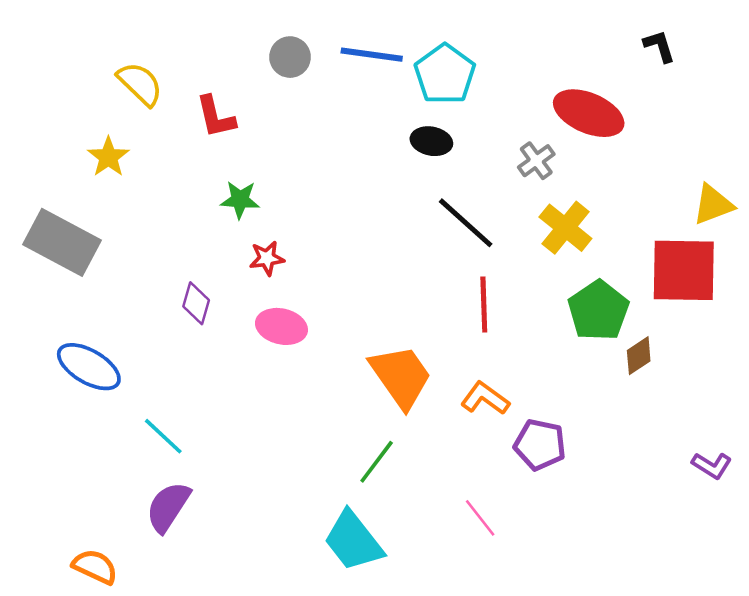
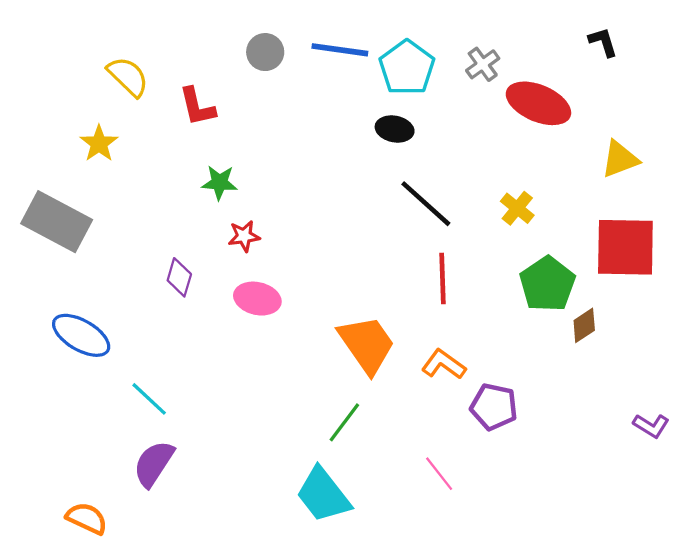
gray cross: (536, 161) -> (483, 64), moved
yellow triangle: (713, 205) -> (620, 159), moved
yellow cross: (565, 228) -> (517, 208), size x0.7

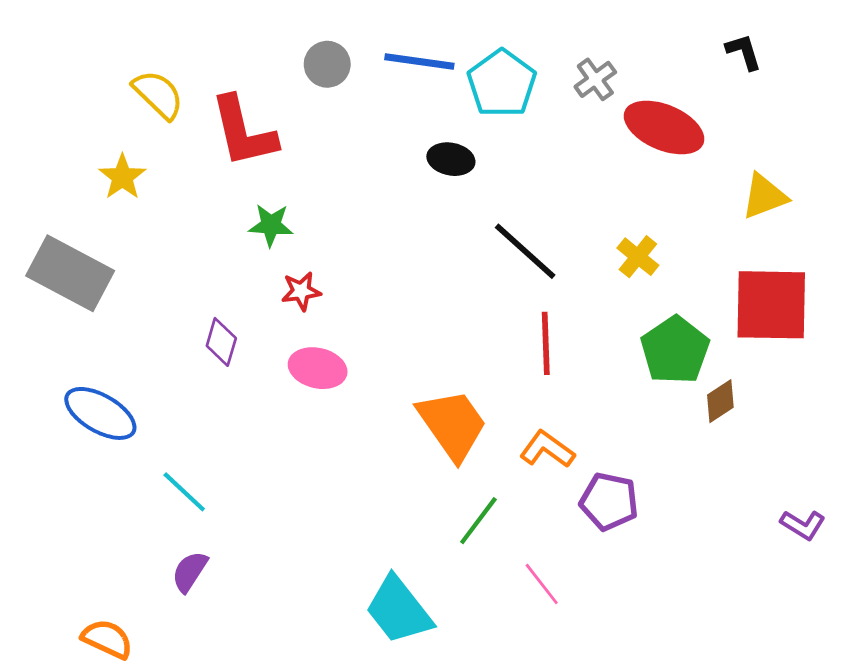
red L-shape: (197, 107) -> (243, 132), size x1.5
black ellipse: (395, 129) -> (451, 159), moved
green line: (344, 422) -> (478, 521), moved
purple semicircle: (154, 464) -> (190, 572), size x0.7

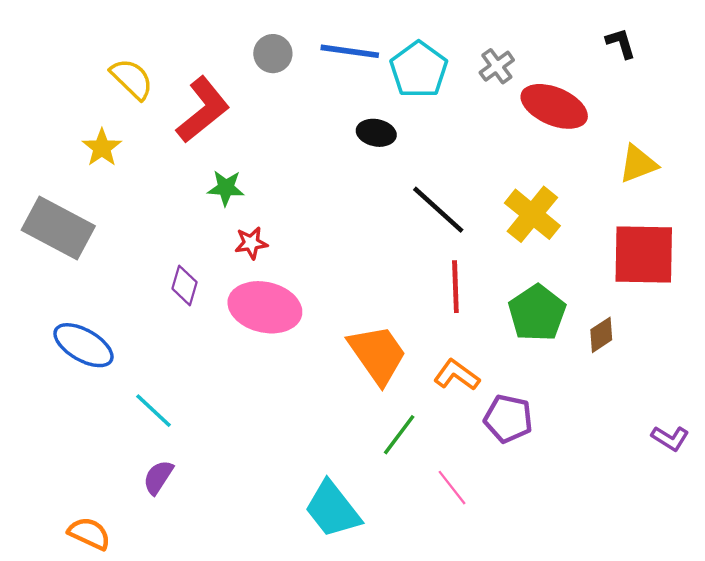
red L-shape: (243, 132) -> (203, 110), turned -116
yellow cross: (638, 257) -> (532, 214), size x1.6
green pentagon: (675, 350) -> (537, 313), moved
pink ellipse: (318, 368) -> (265, 307), size x1.5

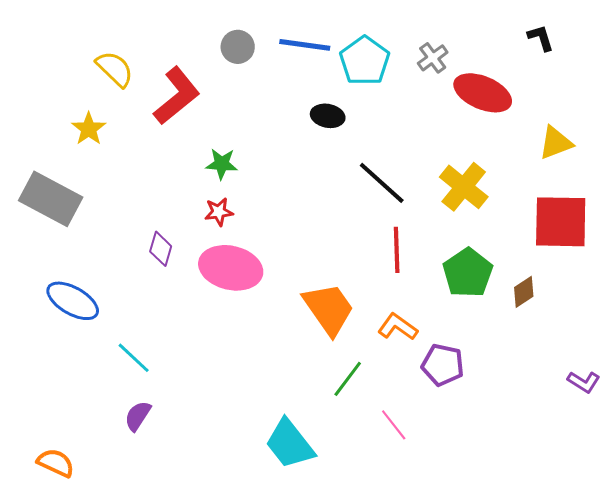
green star: (226, 188) -> (222, 164), moved
orange semicircle: (89, 533) -> (56, 463), moved

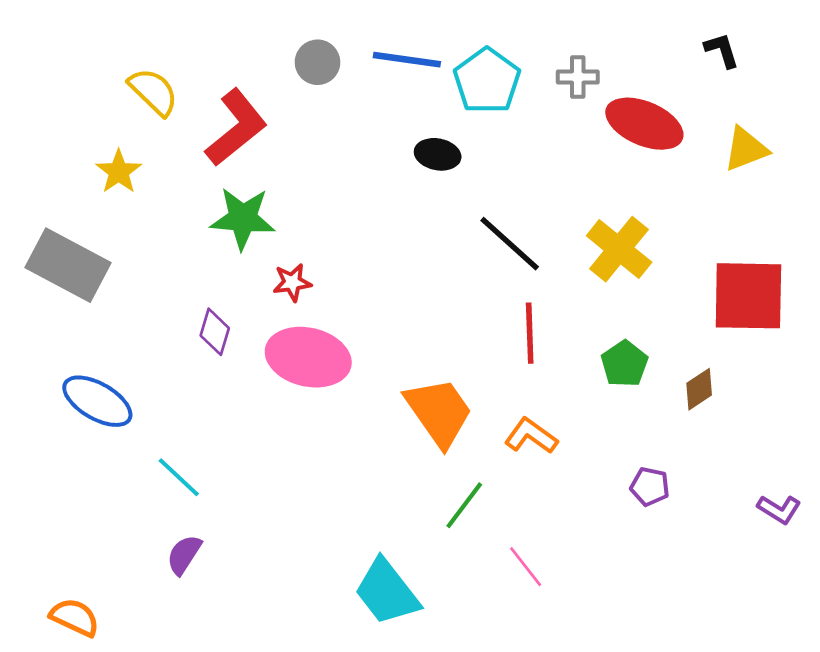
gray cross: (433, 58) -> (578, 77), turned 36
yellow triangle: (556, 143) -> (746, 149), moved
green star: (222, 164) -> (243, 218), moved, size x1.5
green pentagon: (468, 273) -> (624, 364), size x0.7
purple pentagon: (443, 365) -> (650, 487), moved, size x0.7

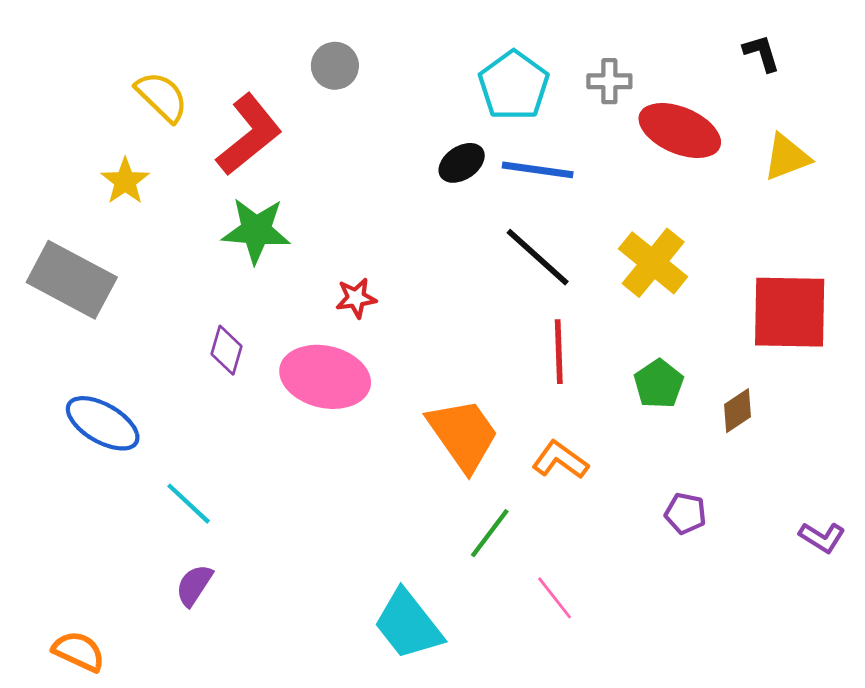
blue line: (407, 60) -> (538, 170), moved
black ellipse: (438, 154) -> (462, 163), turned -45
red star: (292, 282) -> (356, 298), moved

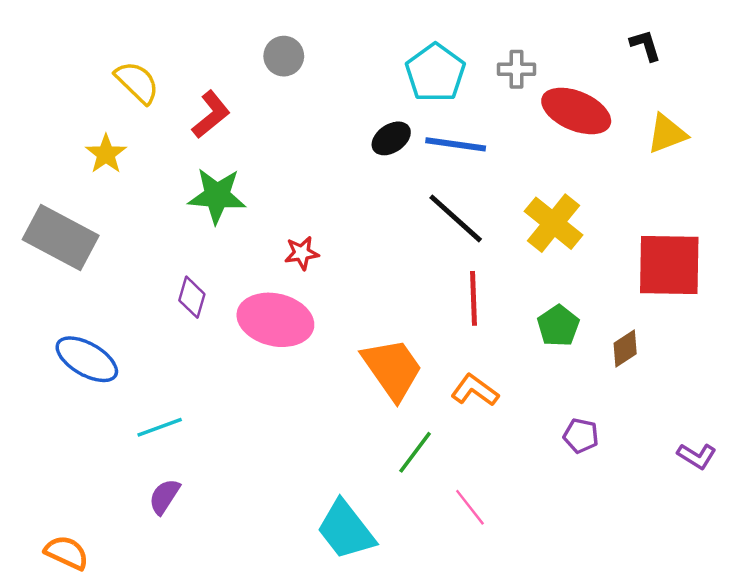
red L-shape: (249, 135) -> (211, 115), size x0.7
cyan line: (189, 504) -> (160, 427), turned -63

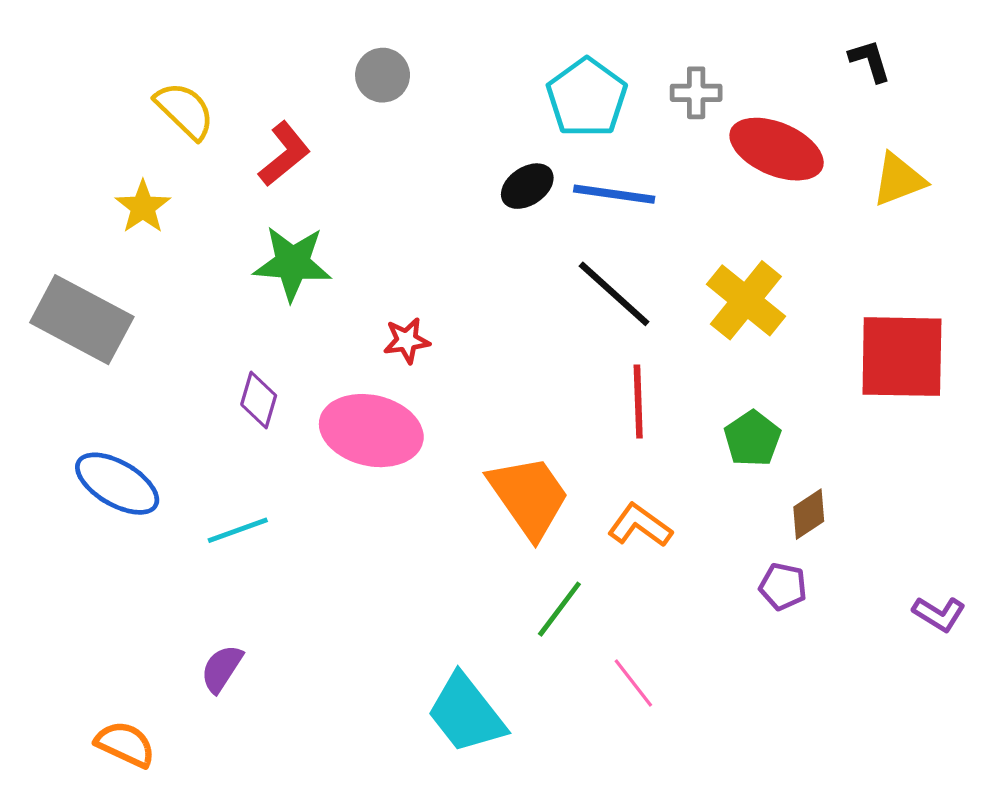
brown diamond: (625, 349) -> (809, 514), moved
cyan line: (160, 427) -> (238, 530), moved
orange semicircle: (67, 553) -> (125, 744), moved

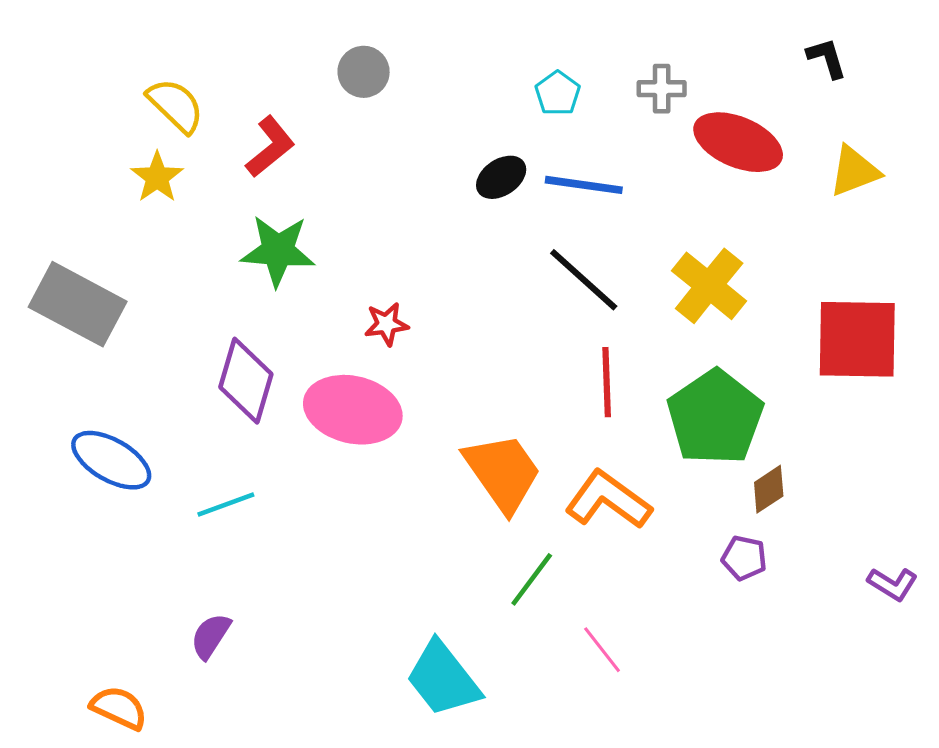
cyan pentagon: (587, 98) -> (558, 93), size x0.6
yellow star: (143, 207) -> (157, 177), moved
purple diamond: (259, 400) -> (246, 381), size x1.6
green pentagon: (752, 439) -> (715, 417), size x1.8
orange L-shape: (640, 525) -> (608, 500), size x1.4

